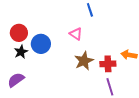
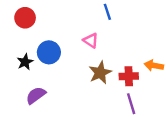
red circle: (19, 33) -> (25, 18), moved
purple semicircle: (16, 80) -> (36, 95), moved

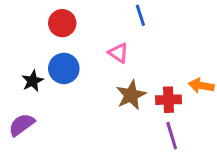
red circle: (25, 18) -> (62, 23), moved
purple semicircle: (36, 95) -> (22, 125), moved

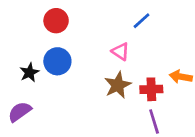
blue line: (140, 15) -> (141, 21), moved, turned 66
pink triangle: (119, 53) -> (120, 51), moved

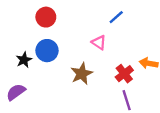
brown star: (118, 85) -> (82, 74), moved
red cross: (151, 89) -> (124, 74), turned -36

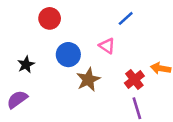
blue circle: (47, 51) -> (68, 55), moved

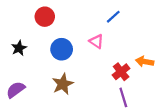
black star: (26, 65) -> (19, 48), moved
brown star: (88, 80) -> (63, 84), moved

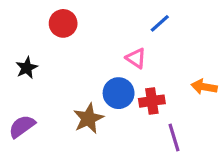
blue circle: (62, 49) -> (119, 93), moved
red cross: (121, 72) -> (152, 101), moved, turned 30

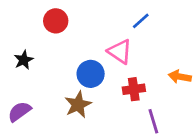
pink triangle: (136, 58) -> (120, 52), size x1.4
blue circle: (119, 93) -> (91, 74), moved

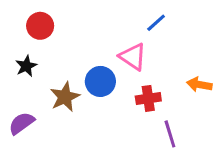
red circle: (56, 21) -> (40, 26), moved
brown star: (78, 105) -> (65, 97), moved

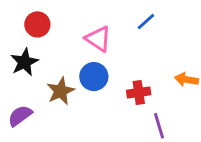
pink triangle: (133, 57) -> (98, 39), moved
black star: (26, 66) -> (24, 62), size x1.4

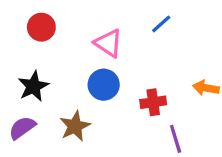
black star: (24, 62) -> (33, 86), moved
brown star: (61, 91) -> (75, 126), moved

